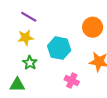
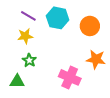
cyan hexagon: (59, 48) -> (58, 18), moved
pink cross: (72, 81) -> (70, 77), size x1.5

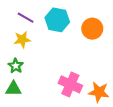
orange star: (96, 59) -> (99, 92), moved
green star: (29, 60) -> (16, 66), moved

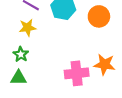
pink cross: (70, 84) -> (77, 73), turned -30
orange star: (99, 92) -> (105, 64), moved

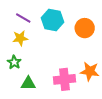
green triangle: (19, 78) -> (28, 83), moved

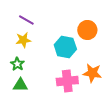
cyan hexagon: (52, 20) -> (65, 47), moved
green triangle: (28, 83) -> (20, 85), moved

